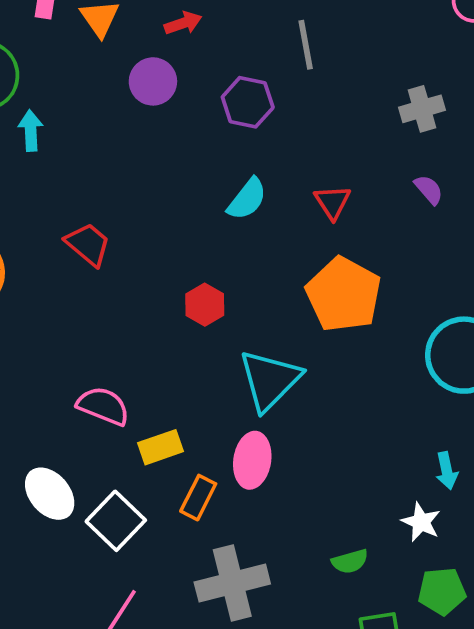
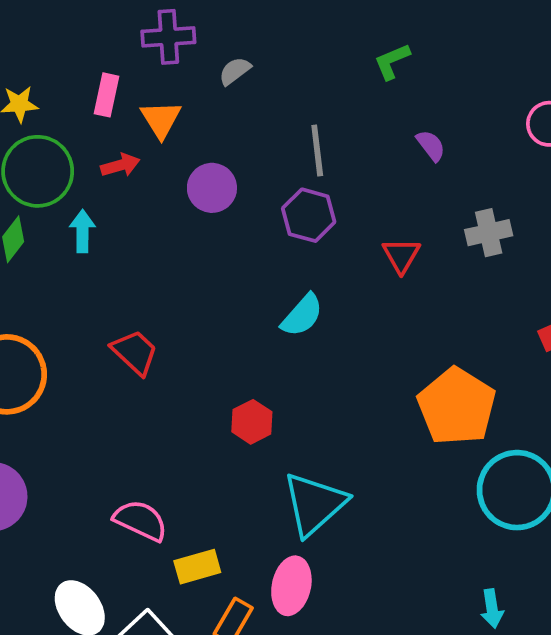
red arrow: (183, 23) -> (120, 165), moved
gray line: (306, 45) -> (317, 150), moved
purple semicircle: (429, 190) -> (431, 146), moved
red triangle: (332, 202) -> (401, 255), moved
orange pentagon: (344, 294) -> (457, 406), moved

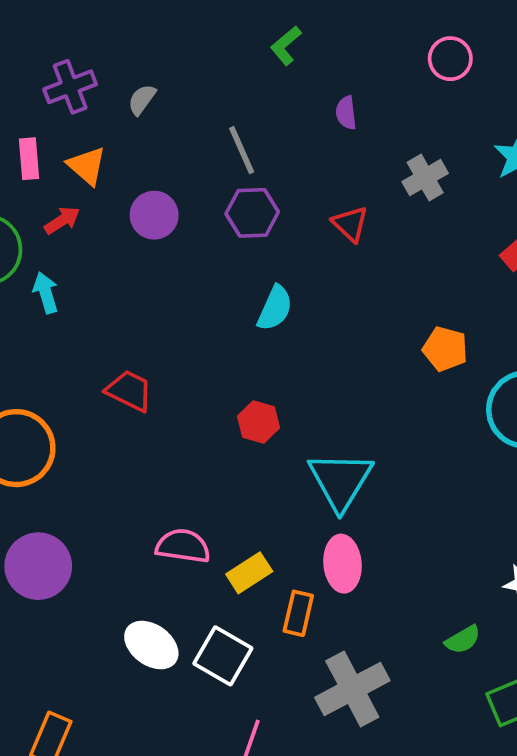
purple semicircle: (431, 146) -> (346, 113), turned -132
orange pentagon: (457, 406) -> (445, 349), size x0.6

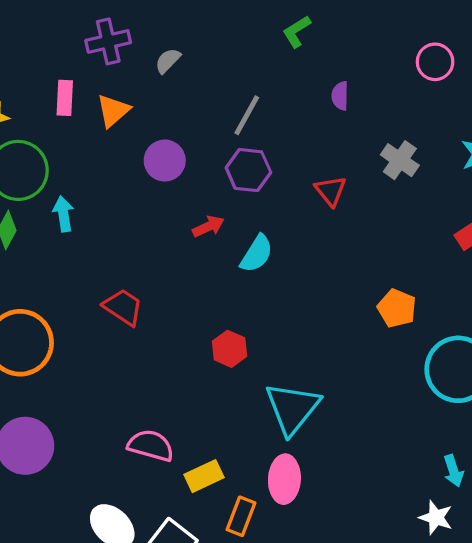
gray line: (242, 150) -> (247, 115), turned 45
orange triangle: (87, 166) -> (113, 111), turned 30
gray cross: (425, 178) -> (400, 160), turned -33
red arrow: (62, 220) -> (208, 226), moved

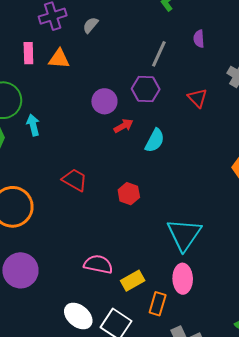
orange triangle: (113, 111) -> (59, 59), turned 50
gray line: (247, 115) -> (159, 54), moved
purple circle: (165, 161) -> (104, 101), moved
red hexagon: (229, 349) -> (129, 194), moved

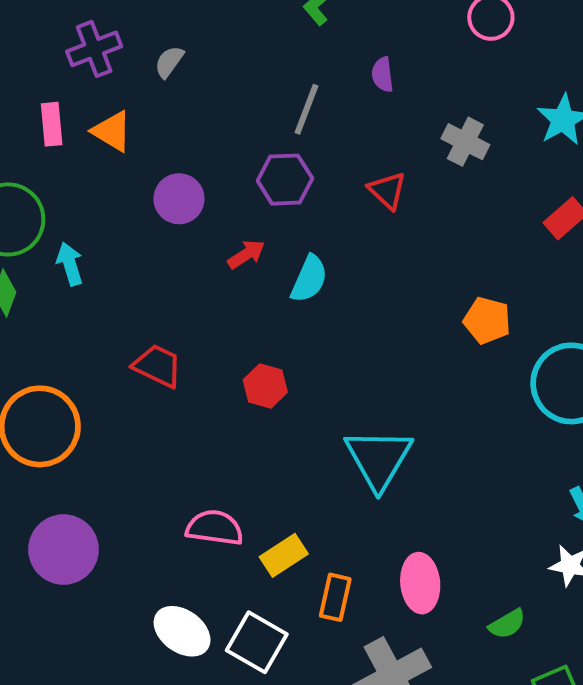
orange triangle: (59, 59) -> (112, 131), turned 30
purple circle: (104, 101) -> (179, 199), moved
pink ellipse: (183, 279) -> (420, 583), moved

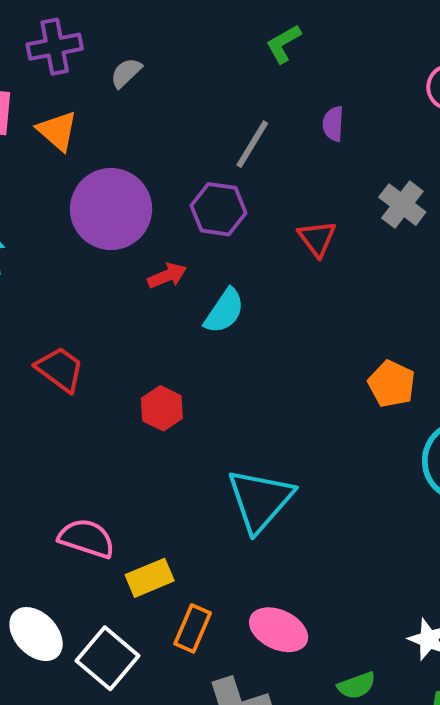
purple circle: (179, 199) -> (111, 209), size x1.6
pink ellipse: (420, 583) -> (279, 630), turned -70

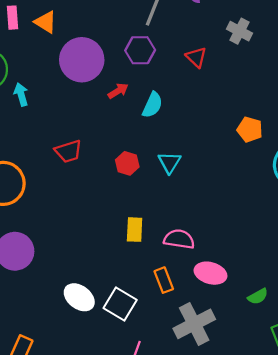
red trapezoid: (60, 369) -> (68, 151), turned 136
cyan triangle: (260, 500) -> (169, 162), moved, size x0.6
pink semicircle: (87, 538) -> (179, 239), moved
yellow rectangle: (150, 578) -> (135, 230), moved, turned -55
orange rectangle: (193, 628) -> (164, 280), turned -35

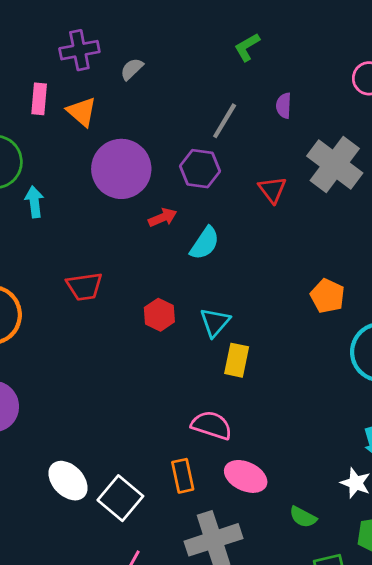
gray cross: (240, 31) -> (335, 165), size x1.6
yellow rectangle: (135, 230) -> (237, 360), moved
green semicircle: (258, 296) -> (303, 517), turned 48

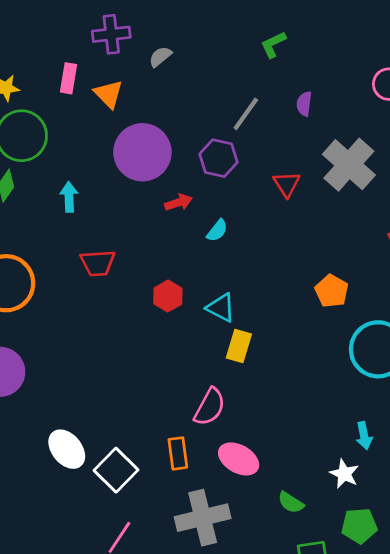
cyan arrow: (34, 202) -> (69, 197), moved
cyan semicircle: (205, 243) -> (217, 231), size x0.7
cyan triangle: (215, 322) -> (221, 308), turned -48
pink semicircle: (212, 425) -> (210, 407), turned 96

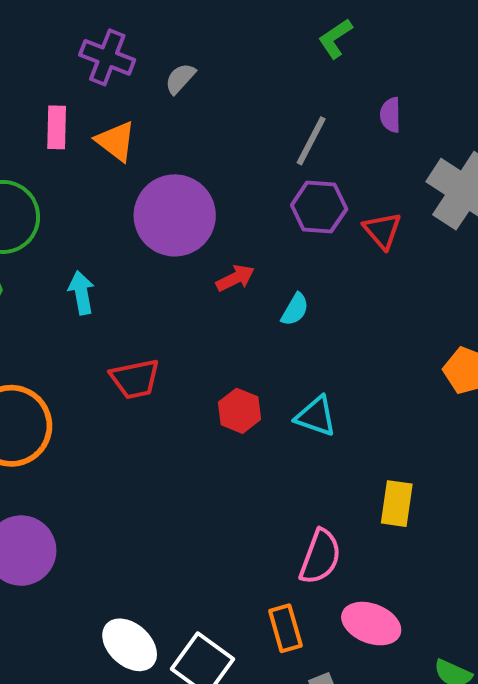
purple cross: (111, 34) -> (107, 57), turned 36
purple hexagon: (218, 158) -> (319, 207), moved
yellow rectangle: (239, 346) -> (397, 504), moved

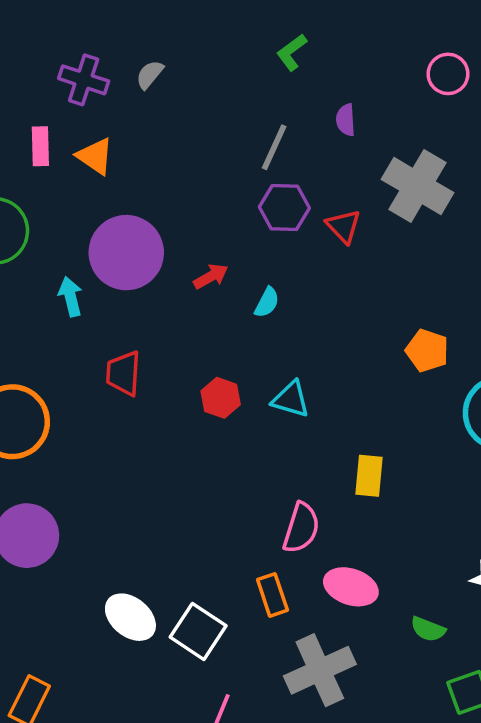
gray semicircle: (180, 79) -> (150, 75), moved
purple circle: (175, 215) -> (126, 253), moved
red trapezoid: (135, 379) -> (123, 373), turned 108

